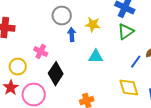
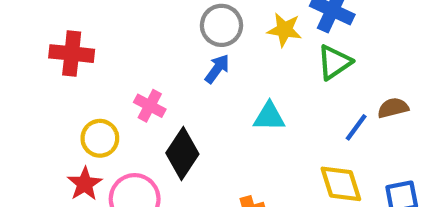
gray circle: (62, 16) -> (221, 25), moved
yellow star: (93, 25) -> (284, 30), moved
blue arrow: (72, 35) -> (217, 69), turned 40

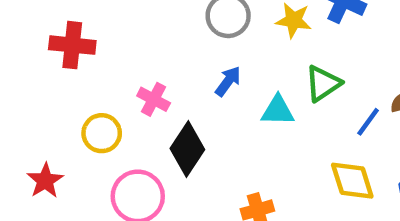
green triangle: (334, 62) -> (323, 83), moved
blue arrow: (217, 69) -> (228, 81), moved
red star: (85, 184) -> (45, 181), moved

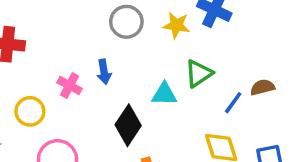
blue arrow: (228, 81) -> (104, 72), moved, turned 135
black diamond: (187, 149) -> (128, 125), moved

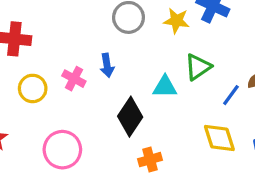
yellow circle: (30, 111) -> (33, 88), moved

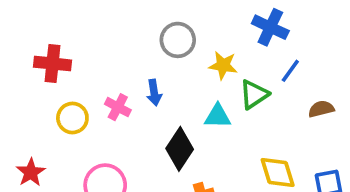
yellow star: (176, 21) -> (223, 65), moved
blue line: (231, 95) -> (290, 71), moved

